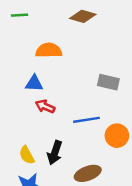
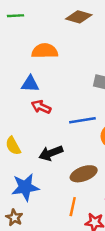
black arrow: (55, 153) -> (51, 153), turned 50
yellow semicircle: (27, 155) -> (13, 146), moved

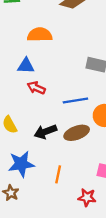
brown ellipse: (84, 174) -> (77, 133), moved
orange line: (73, 207) -> (58, 174), moved

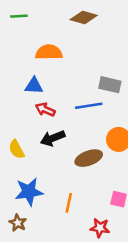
blue line: (75, 100) -> (89, 106), moved
black arrow: (45, 132) -> (53, 138), moved

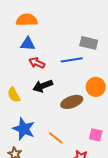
orange semicircle: (49, 52) -> (27, 20), moved
blue star: (29, 192) -> (24, 129), turned 30
orange line: (69, 203) -> (56, 138), turned -63

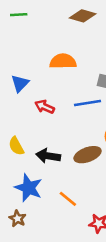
orange semicircle: (27, 20) -> (63, 61), moved
blue triangle: (28, 44) -> (20, 83), moved, turned -49
black arrow: (43, 86) -> (48, 156), moved, turned 30

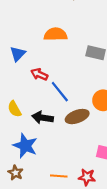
blue line: (88, 103) -> (60, 92), moved, turned 60
orange line: (68, 199) -> (59, 176), moved, turned -35

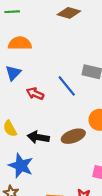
orange semicircle: (56, 34) -> (20, 43), moved
blue line: (60, 92) -> (67, 86), moved

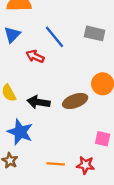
blue line: (67, 86) -> (55, 37), moved

